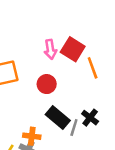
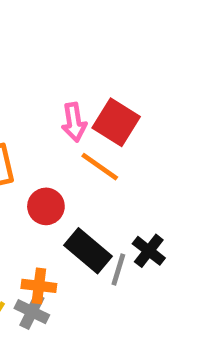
orange line: (93, 68) -> (100, 167), moved, turned -35
red circle: (47, 84) -> (46, 206), moved

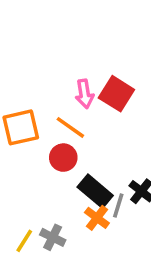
orange line: (100, 167) -> (70, 127), moved
orange cross: (39, 286) -> (97, 218), moved, turned 30

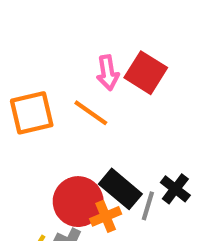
red circle: (63, 158) -> (78, 202), moved, size x1.5
orange cross: (97, 218) -> (106, 216), moved, turned 30

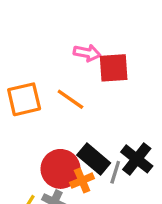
pink arrow: (108, 73) -> (87, 53), moved, turned -70
red square: (146, 73) -> (114, 68), turned -36
black cross: (175, 189) -> (137, 159), size x1.4

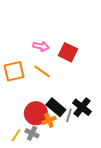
pink arrow: (87, 53) -> (41, 46), moved
red square: (114, 68) -> (68, 52), turned 30

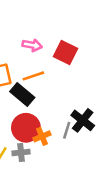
orange line: (42, 71) -> (33, 76), turned -54
black rectangle: (56, 107) -> (22, 94), moved
gray cross: (32, 133) -> (21, 152), turned -32

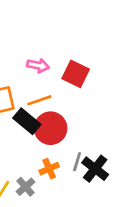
black cross: (83, 120) -> (95, 169), moved
red circle: (26, 128) -> (51, 128), moved
gray cross: (21, 152) -> (25, 187), turned -35

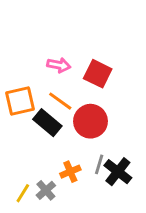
orange line: (39, 100) -> (60, 101), turned 55
red circle: (51, 128) -> (91, 121), moved

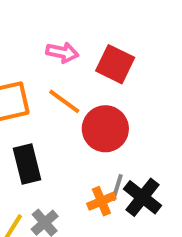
black rectangle: (47, 123) -> (27, 164), moved, turned 36
orange cross: (70, 172) -> (101, 201), moved

